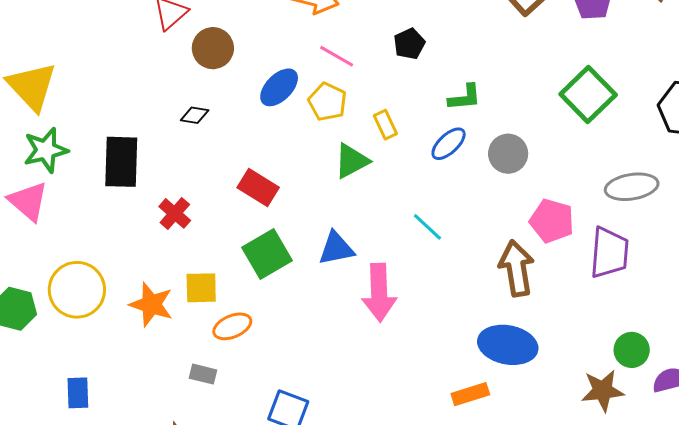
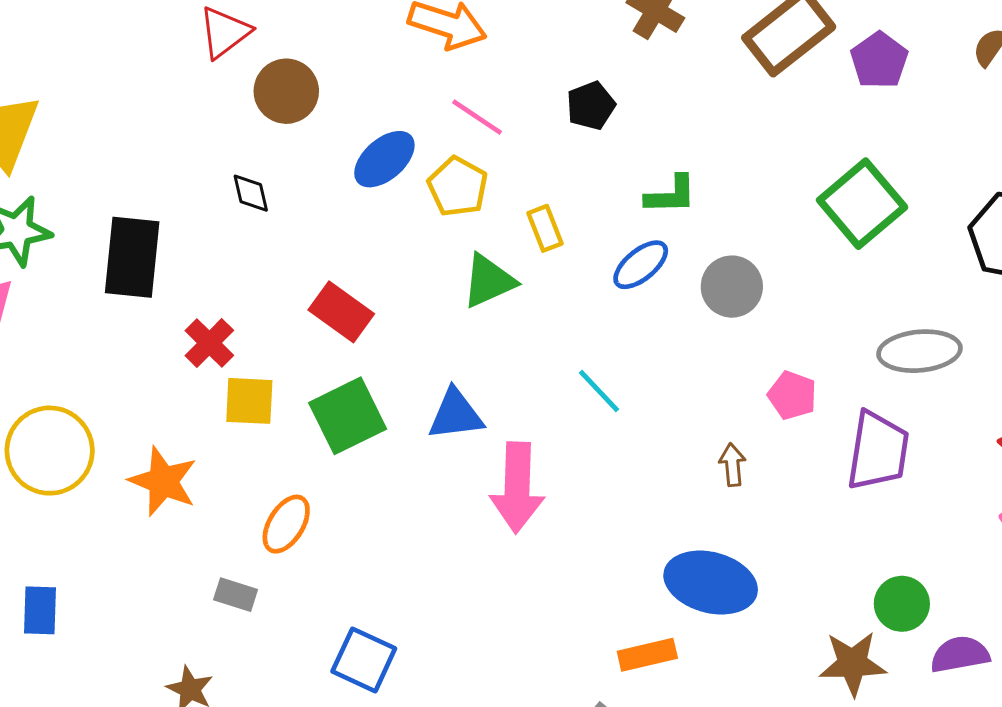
black diamond: (195, 115) -> (251, 193), turned 64
pink pentagon: (552, 221) -> (792, 395), size x0.7
brown arrow: (517, 268) -> (732, 465), size x0.5
yellow square: (201, 288) -> (249, 401), moved
orange ellipse: (232, 326) -> (286, 524), turned -39

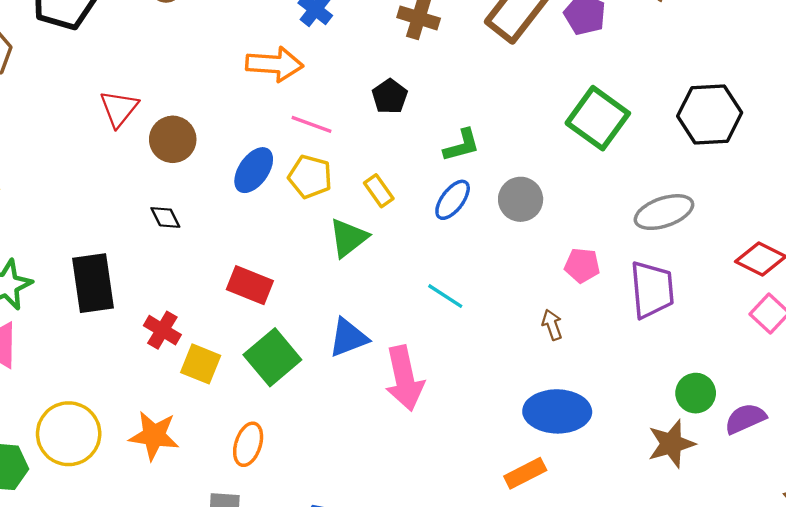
yellow square: (249, 401) -> (201, 364), turned 33

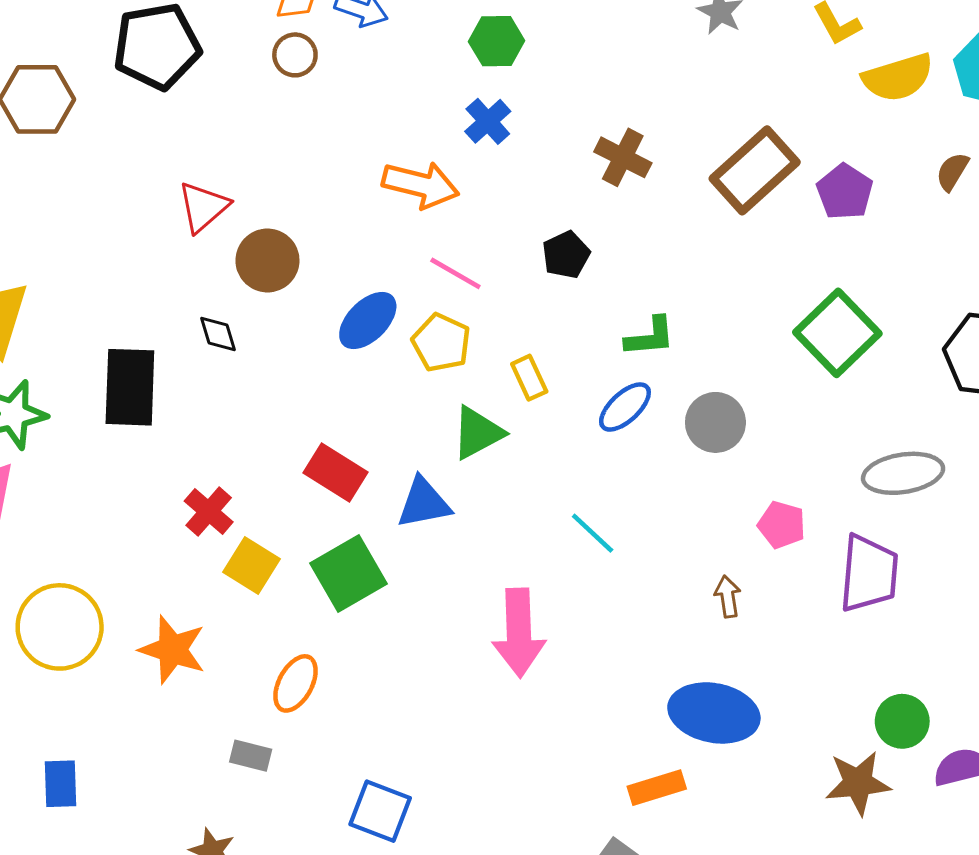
black diamond: (165, 217) -> (218, 334), moved
black rectangle: (93, 283) -> (130, 387), moved
blue triangle: (348, 338) -> (424, 503), moved

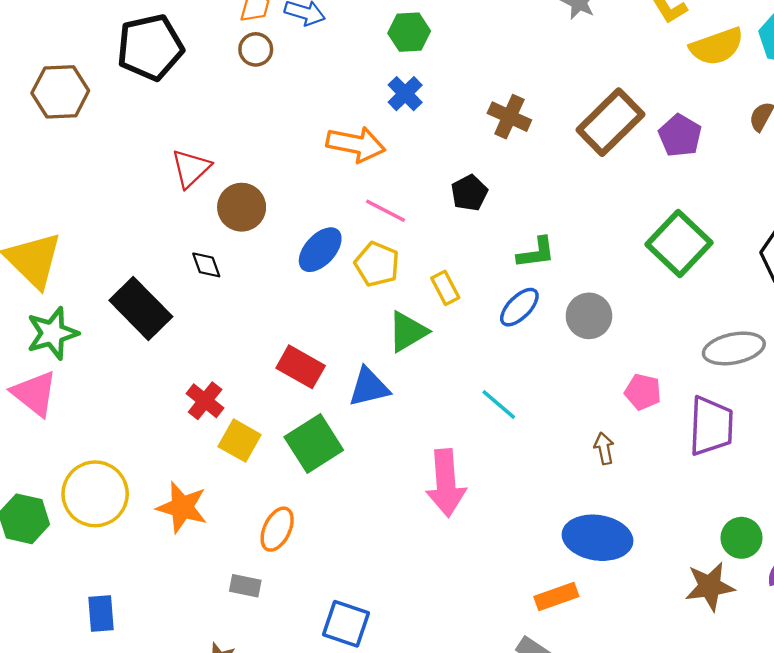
black rectangle: (130, 387) -> (141, 308), turned -44

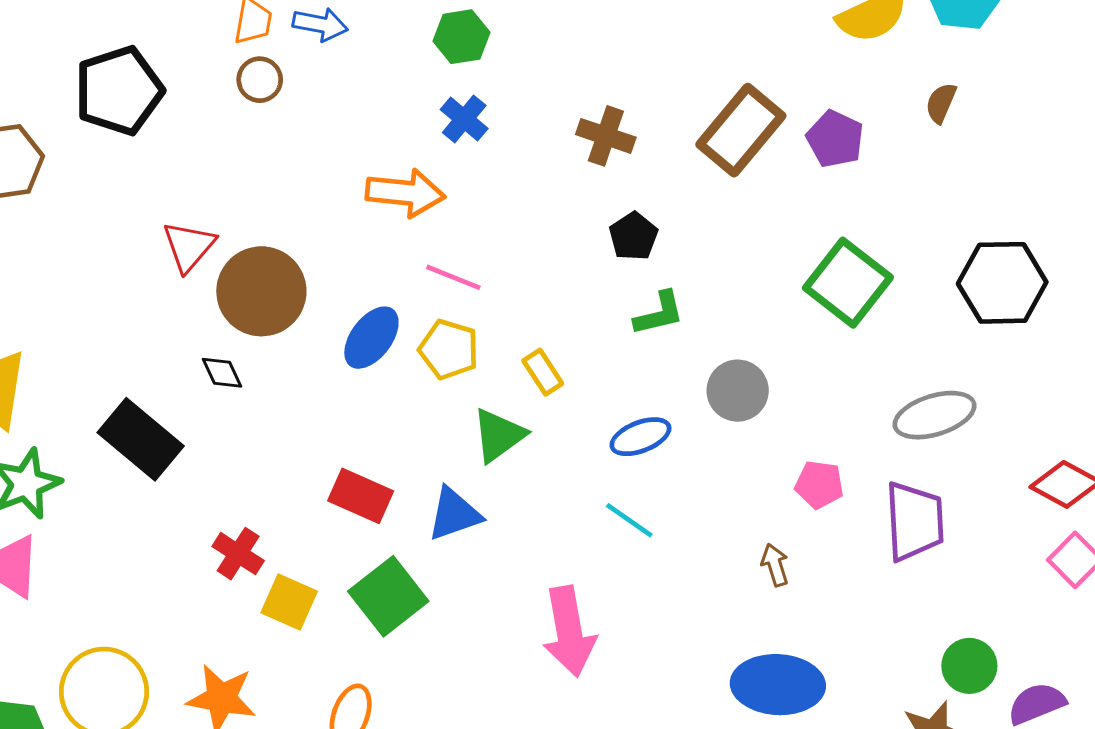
black pentagon: (469, 193) -> (633, 236), moved
brown circle: (242, 207) -> (261, 291), size x1.4
blue ellipse: (519, 307) -> (640, 437), moved, turned 30

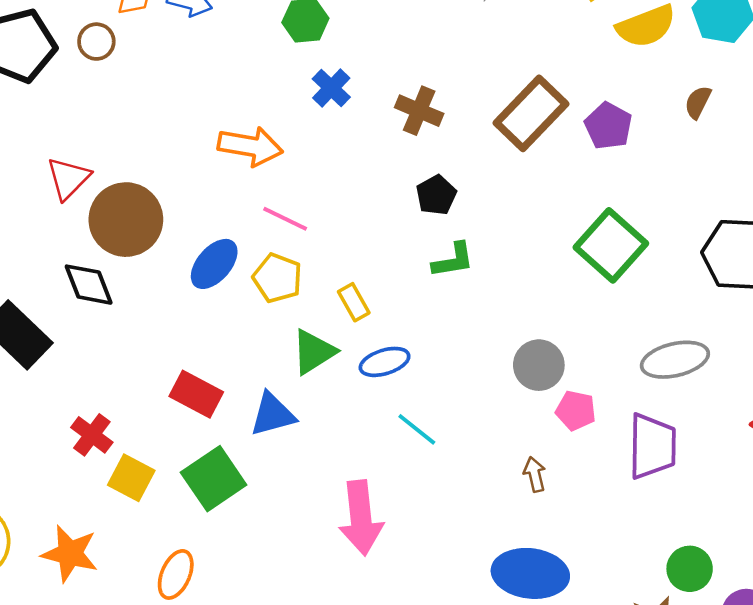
brown circle: (260, 80) -> (96, 42), moved
blue cross: (464, 119) -> (331, 88), moved
black diamond: (222, 373) -> (89, 285), size x1.5
gray circle: (738, 391) -> (539, 365), moved
blue ellipse: (640, 437) -> (385, 362), moved

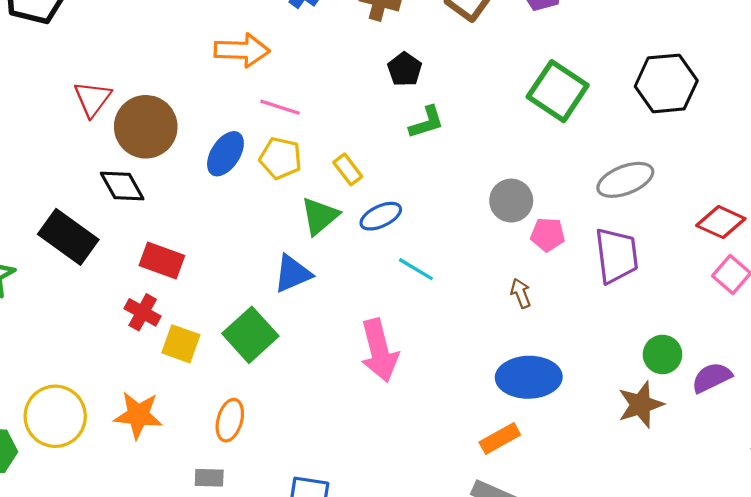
red rectangle: (196, 394) -> (162, 260), moved

